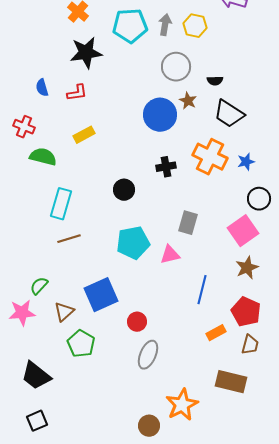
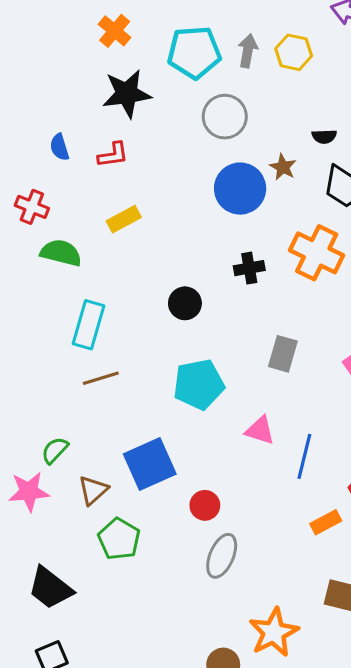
gray circle: (176, 67) -> (225, 117), moved
pink triangle: (170, 255) -> (260, 430), moved, turned 30

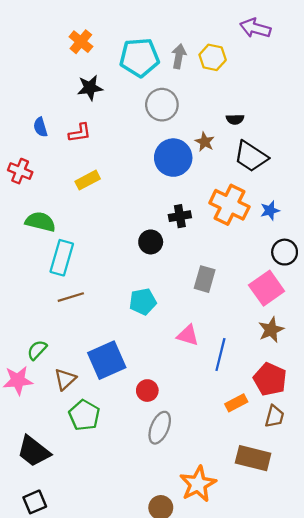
black star: (127, 94) -> (90, 88), size x0.7
green semicircle: (61, 253) -> (40, 222), moved
black circle: (185, 303) -> (151, 242), moved
cyan pentagon: (199, 384) -> (143, 302), size x0.7

